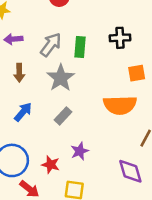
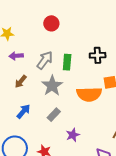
brown arrow: (19, 73) -> (21, 82), turned 40
orange semicircle: (120, 105) -> (89, 94), moved
purple star: (80, 151) -> (73, 135), moved

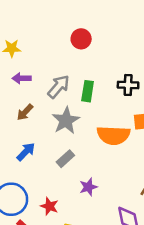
red circle: (51, 23) -> (81, 39), moved

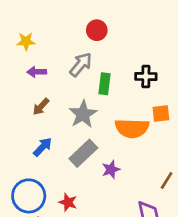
gray arrow: (59, 87) -> (81, 65), moved
gray rectangle: (65, 159) -> (83, 153), size x1.5
purple star: (88, 187) -> (111, 169), moved

